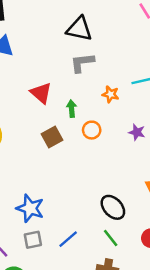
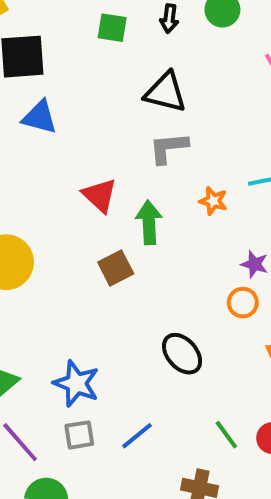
green arrow: (72, 109) -> (149, 222), size x1.5
orange circle: (92, 130) -> (243, 303), moved
black ellipse: (113, 207) -> (182, 354), moved
green line: (111, 238) -> (226, 435), moved

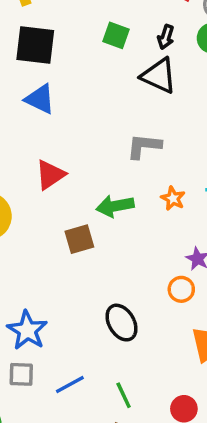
black triangle: (165, 92) -> (159, 76), moved
red triangle: (100, 195) -> (50, 175), moved, turned 32
green arrow: (149, 222) -> (115, 206), turned -108
green line: (226, 435) -> (124, 395), moved

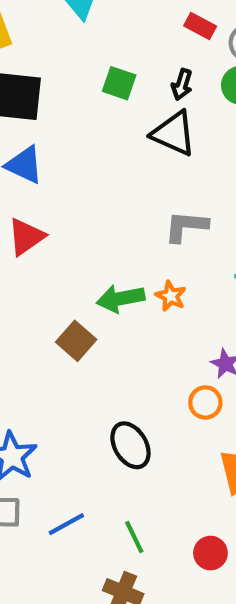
gray L-shape: (144, 146) -> (186, 226), moved
red triangle: (50, 175) -> (26, 237), moved
orange star: (173, 198) -> (171, 296), moved
brown square: (79, 239) -> (76, 341), turned -32

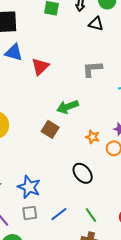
black triangle: (174, 133) -> (96, 24), moved, size x0.7
red triangle: (26, 237) -> (40, 67), moved
orange star: (171, 296) -> (92, 137), moved

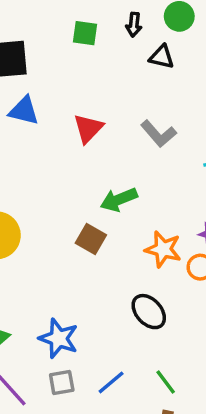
red triangle: (40, 67) -> (88, 128), moved
gray L-shape: (92, 69) -> (158, 134), turned -125
orange star: (92, 137) -> (163, 249), size x1.5

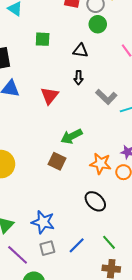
black arrow: (134, 25) -> (79, 78), moved
black triangle: (162, 57) -> (80, 51), moved
gray L-shape: (158, 134) -> (106, 97), moved

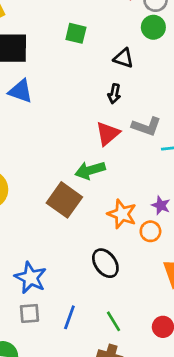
red triangle: (50, 96) -> (108, 134), moved
gray L-shape: (106, 97) -> (146, 126), turned -35
brown square: (57, 161) -> (64, 200), size x1.4
blue line: (77, 245) -> (69, 317), turned -36

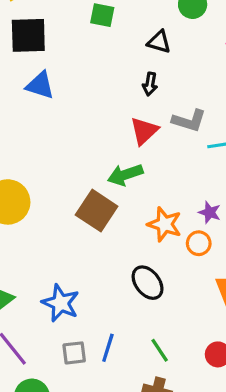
gray square: (29, 313) -> (74, 353), moved

